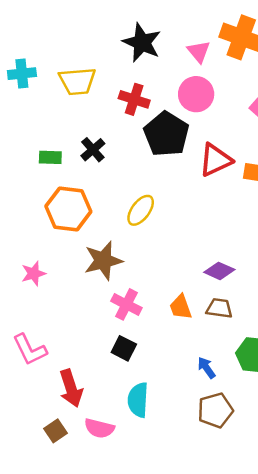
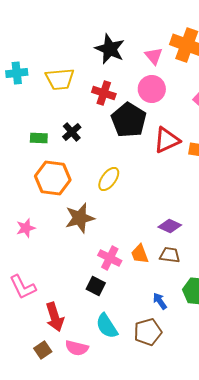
pink cross: (126, 304) -> (110, 258), moved
cyan semicircle: (138, 400) -> (107, 326), turned -36
brown pentagon: (215, 410) -> (148, 332), moved

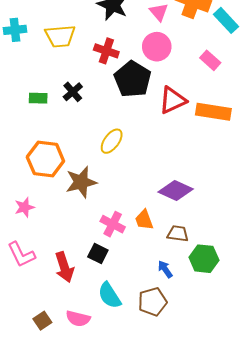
orange hexagon: (53, 178) -> (45, 159), moved
purple diamond: (170, 226) -> (176, 190), size x1.4
pink star: (26, 228) -> (24, 207), moved
brown trapezoid: (170, 255) -> (178, 234), moved
red arrow: (55, 317) -> (64, 267), moved

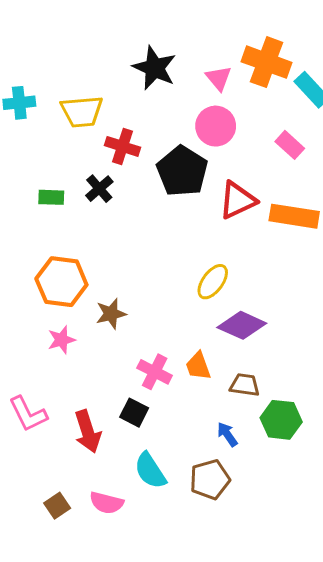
red cross: (106, 51) -> (123, 146), moved
yellow ellipse: (112, 141) -> (213, 282), moved
brown star: (81, 182) -> (111, 314), size x0.7
pink star: (24, 207) -> (61, 340), moved

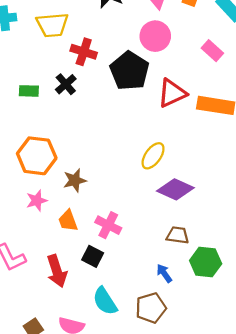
orange trapezoid: (198, 366) -> (68, 221), moved

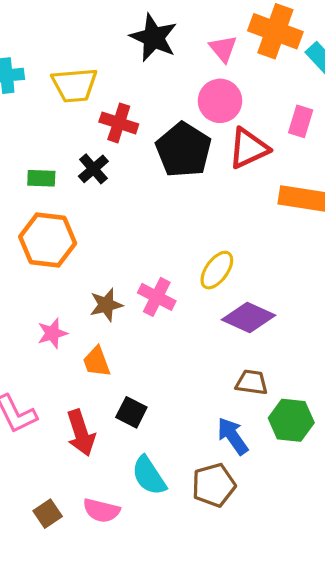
pink rectangle: (212, 51) -> (301, 121), turned 65
red triangle: (172, 93) -> (248, 148), moved
orange hexagon: (37, 156) -> (48, 240), moved
pink cross: (108, 225) -> (157, 297), moved
blue arrow: (164, 273) -> (233, 436), size x1.4

